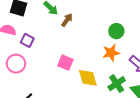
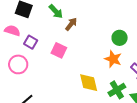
orange star: (111, 53) -> (113, 59), turned 30
pink square: (65, 63) -> (59, 50), moved

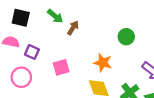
pink square: (59, 50) -> (61, 67), moved, turned -35
orange star: (113, 59) -> (103, 63), moved

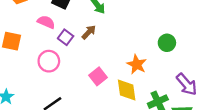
brown arrow: (73, 28) -> (89, 32), moved
pink square: (61, 67) -> (98, 76), moved, turned -35

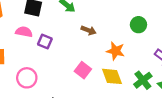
brown arrow: (89, 32) -> (89, 30), moved, turned 80
pink circle: (49, 61) -> (27, 78), moved

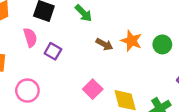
pink semicircle: (24, 32) -> (30, 37), turned 56
orange star: (116, 51) -> (131, 41), moved

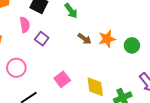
orange star: (131, 41) -> (107, 39), turned 30
pink square: (93, 89) -> (62, 79), moved

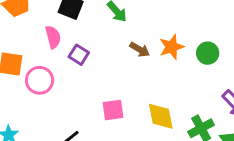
pink circle: (16, 68) -> (40, 80), moved
pink square: (62, 79) -> (113, 110), turned 35

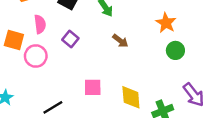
pink semicircle: (53, 37) -> (40, 24), moved
orange star: (172, 47) -> (166, 23), moved, turned -30

